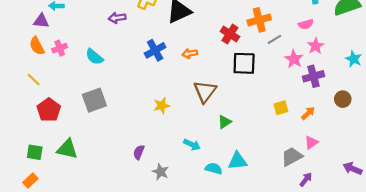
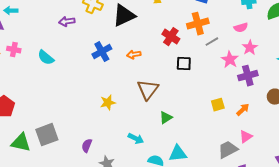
pink cross: (60, 48) -> (14, 50), turned 32
black square: (244, 63) -> (184, 64), size x0.7
gray square: (94, 100) -> (47, 135), moved

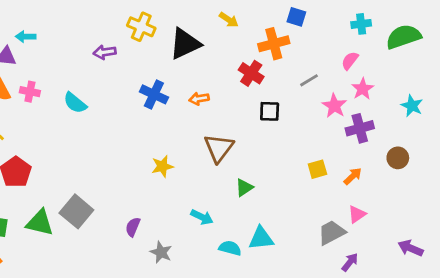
orange cross: (198, 24) -> (274, 44), moved
pink semicircle: (241, 28) -> (350, 61), turned 144
blue cross: (102, 52) -> (154, 94), turned -36
gray square: (47, 135) -> (76, 211), turned -30

